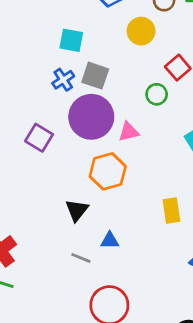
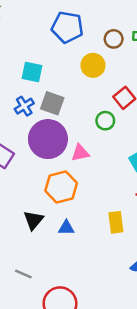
blue triangle: (110, 241) -> (66, 228), moved
gray line: (81, 258) -> (23, 274), moved

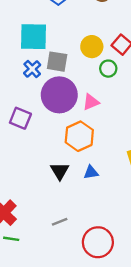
yellow circle: (93, 65) -> (92, 47), moved
cyan square: (32, 72) -> (33, 37), size x1.5
gray line: (23, 274) -> (60, 222), turned -35

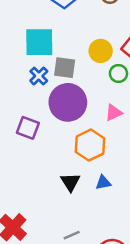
pink triangle: (91, 102) -> (114, 113), moved

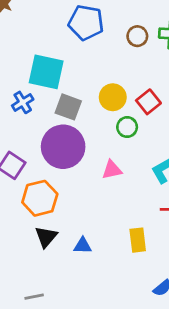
blue cross: (39, 76) -> (23, 102), moved
orange hexagon: (90, 145) -> (40, 198), moved

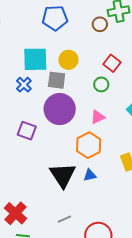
brown circle: (137, 36) -> (100, 24), moved
yellow circle: (113, 97) -> (68, 60), moved
orange hexagon: (40, 198) -> (89, 145), moved
black triangle: (46, 237) -> (63, 175), size x1.6

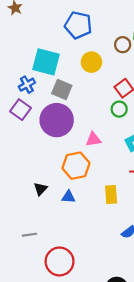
yellow circle: (68, 60) -> (91, 62), moved
green circle: (101, 84) -> (119, 109), moved
purple square: (27, 131) -> (20, 110), moved
black triangle: (63, 175) -> (41, 189), size x0.5

